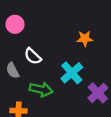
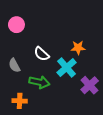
orange star: (85, 39) -> (78, 48), moved
white semicircle: (33, 56) -> (42, 54), moved

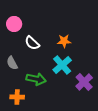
orange star: (78, 48) -> (64, 41), moved
white semicircle: (42, 54) -> (32, 43), moved

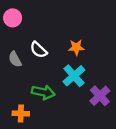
pink circle: (14, 24) -> (13, 18), moved
gray semicircle: (12, 63) -> (15, 59), moved

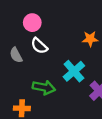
pink circle: (13, 18) -> (32, 23), moved
orange star: (76, 47) -> (90, 39), moved

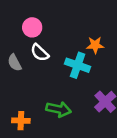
cyan cross: (74, 71) -> (78, 65), moved, turned -30
green arrow: (44, 87) -> (59, 109), moved

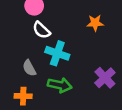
gray semicircle: (15, 63) -> (29, 68), moved
cyan cross: (78, 65) -> (57, 53), moved

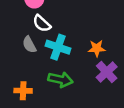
orange star: (95, 23) -> (97, 48), moved
gray semicircle: (29, 68) -> (29, 45), moved

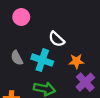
white semicircle: (42, 23) -> (57, 39), moved

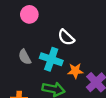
orange star: (76, 61) -> (75, 71), moved

